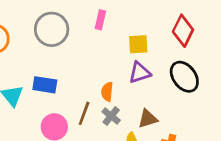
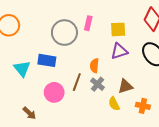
pink rectangle: (100, 20) -> (88, 23), moved
gray circle: (52, 29) -> (64, 33), moved

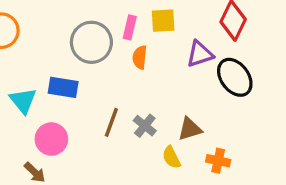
yellow square: (118, 29) -> (163, 21), moved
purple triangle: (119, 51) -> (200, 54), moved
orange semicircle: (94, 66) -> (140, 57), moved
pink circle: (54, 92) -> (51, 139), moved

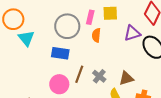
blue rectangle: (63, 87) -> (60, 53), moved
cyan triangle: (23, 101) -> (26, 38), moved
pink circle: (51, 139) -> (59, 84), moved

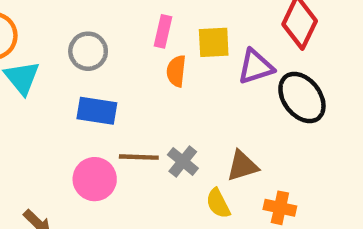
yellow square: (110, 13) -> (214, 42), moved
gray circle: (67, 26) -> (88, 51), moved, size x0.7
brown line: (79, 74) -> (139, 157), turned 72

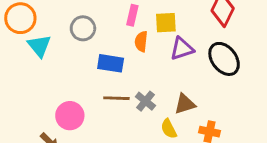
purple triangle: (256, 67) -> (182, 49), moved
blue rectangle: (97, 111) -> (111, 63), moved
pink circle: (95, 179) -> (70, 116), moved

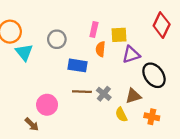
black ellipse: (224, 59) -> (154, 75), moved

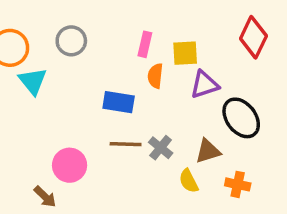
gray circle: (57, 39) -> (71, 41), moved

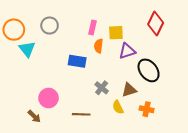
brown line: (126, 144) -> (81, 114), moved

